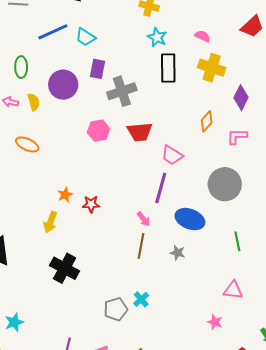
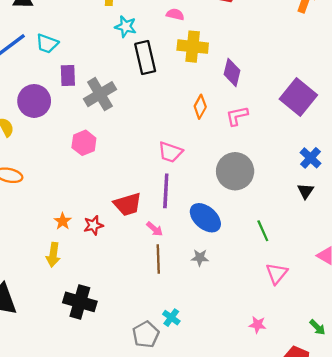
red trapezoid: (140, 132) -> (128, 204), moved
blue ellipse: (190, 219) -> (205, 218), turned 32
pink triangle: (233, 290) -> (277, 273), moved, turned -45

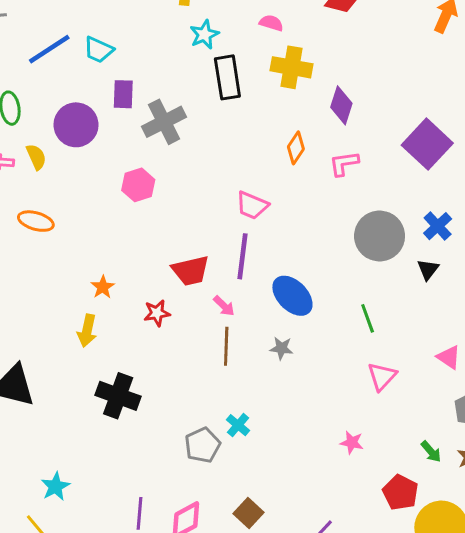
cyan star: (126, 27) -> (204, 35), turned 30
gray circle: (235, 171) -> (380, 236), moved
red star: (93, 225) -> (157, 313), moved

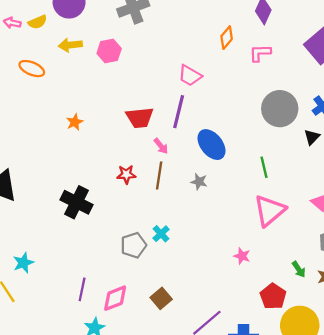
yellow semicircle: (36, 157) -> (37, 22), turned 84
red star: (157, 313) -> (126, 174), moved
yellow arrow: (87, 331) -> (70, 45), moved, turned 65
pink triangle: (382, 376) -> (270, 211), size x1.5

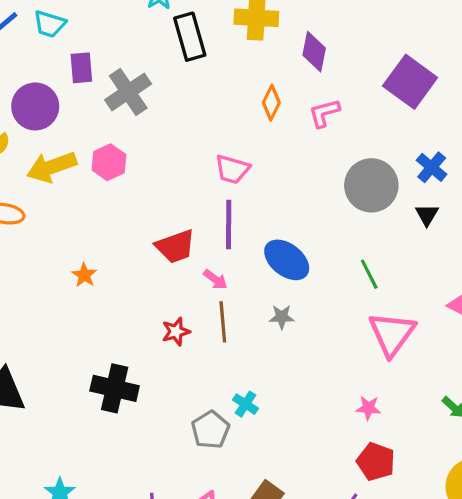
yellow arrow: (70, 45) -> (52, 167), size x1.4
red pentagon: (273, 296) -> (376, 462), moved

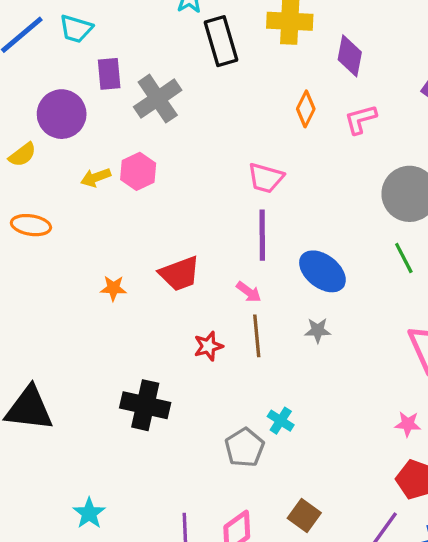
yellow arrow: (52, 167) -> (96, 177), moved, size x0.6
red trapezoid: (175, 246) -> (180, 274), moved
green line: (369, 274) -> (404, 258), moved
orange star: (84, 275) -> (113, 288), turned -30

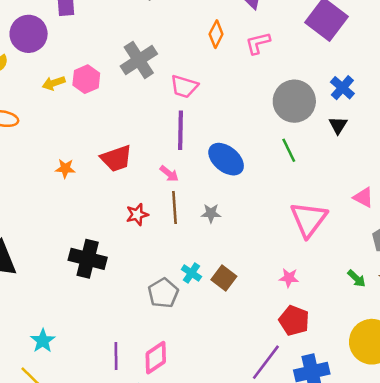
gray cross: (158, 99) -> (139, 60), moved
gray star: (318, 330) -> (211, 213), moved
brown square: (304, 516) -> (224, 278), moved

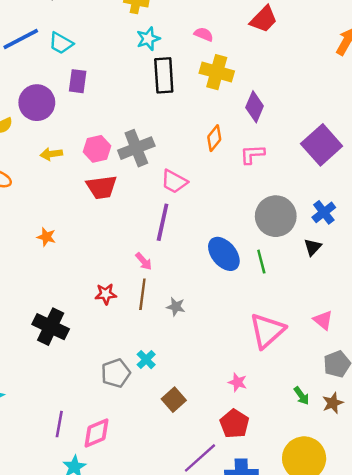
pink hexagon: (86, 79) -> (97, 149), moved
red trapezoid: (116, 158) -> (102, 187), moved
blue ellipse: (226, 159) -> (224, 254), moved
brown square: (224, 278) -> (174, 400), moved

